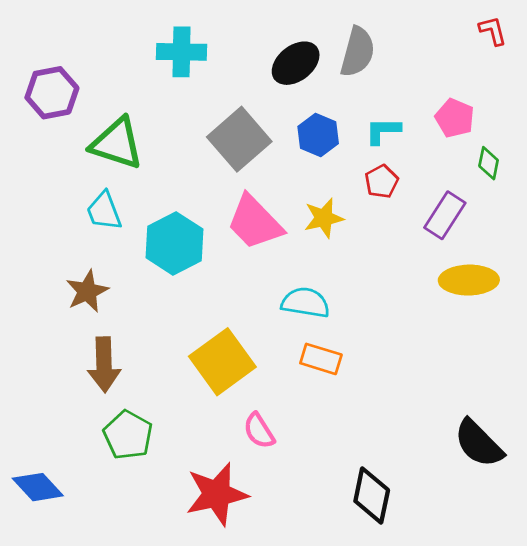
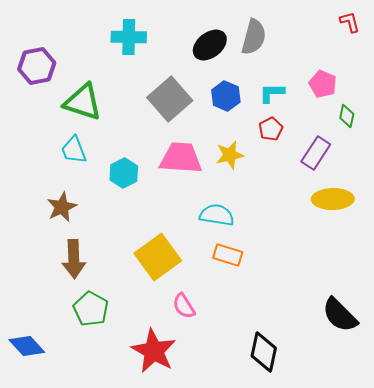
pink trapezoid: (255, 222) -> (181, 158), turned 138
cyan hexagon: (174, 243) -> (124, 173), size x0.7
red star: (217, 494) -> (154, 351), turned -30

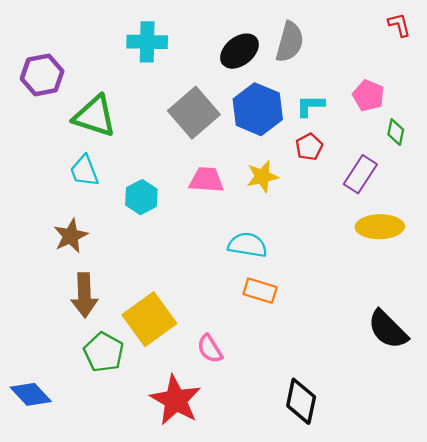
blue hexagon: (226, 96) -> (258, 109), size x1.5
pink trapezoid: (181, 158) -> (206, 180), size x0.7
yellow square: (158, 257) -> (149, 319), moved
black semicircle: (340, 315) -> (388, 329), moved

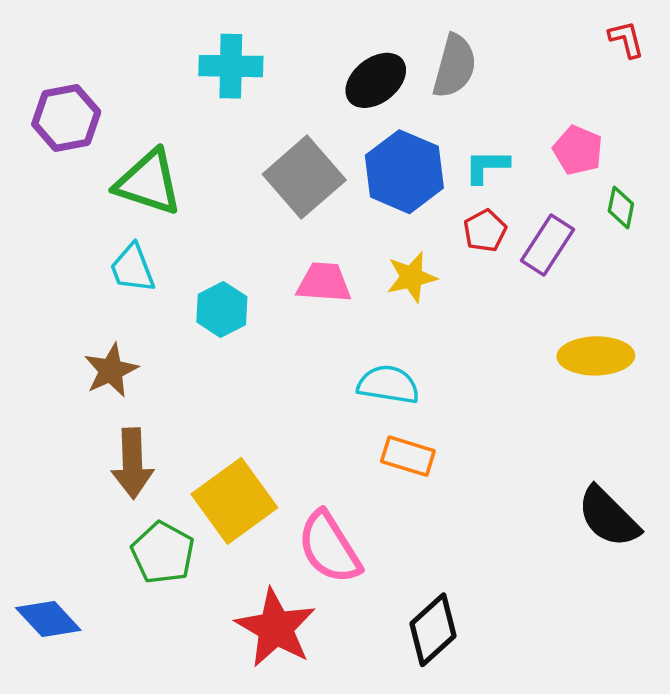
purple rectangle: (360, 174) -> (548, 245), moved
pink semicircle: (210, 349) -> (329, 547), size x1.6
black diamond: (301, 401) -> (433, 630), moved, turned 36

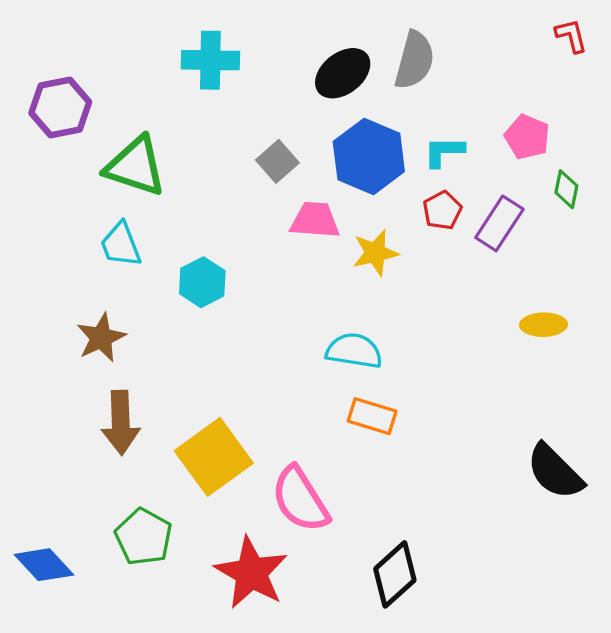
gray square: (304, 177) -> (277, 161), size x0.6
pink trapezoid: (324, 283) -> (315, 220), moved
yellow ellipse: (596, 356) -> (544, 325), size x0.7
green pentagon: (163, 553) -> (144, 537), moved

